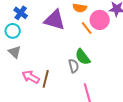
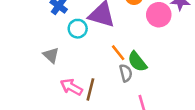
orange line: (87, 28) -> (118, 53), moved
cyan circle: (13, 31) -> (78, 29), moved

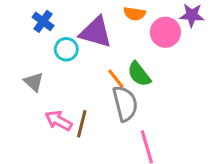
green semicircle: (137, 62) -> (139, 74), moved
gray semicircle: (126, 73) -> (125, 104), size x1.6

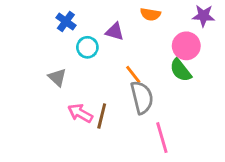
purple triangle: (96, 32) -> (115, 32), size x0.6
pink circle: (165, 32) -> (186, 46), moved
green semicircle: (139, 74) -> (181, 70), moved

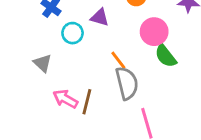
pink circle: (186, 46) -> (154, 32), moved

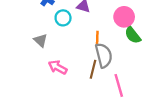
orange line: (118, 60) -> (97, 38), turned 40
brown line: (87, 102) -> (93, 69), moved

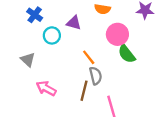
orange line: (97, 38) -> (89, 57), turned -40
gray semicircle: (104, 55) -> (96, 76), size x0.7

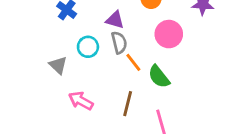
cyan circle: (52, 35) -> (88, 47), moved
green semicircle: (127, 54) -> (159, 77), moved
gray semicircle: (96, 76) -> (119, 43), moved

